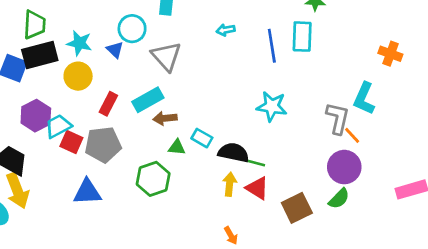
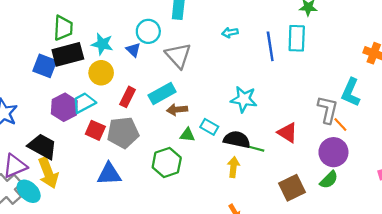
cyan star: (272, 106) -> (244, 99), moved
cyan trapezoid: (58, 126) -> (84, 103), moved
red triangle: (257, 188) -> (287, 133), moved

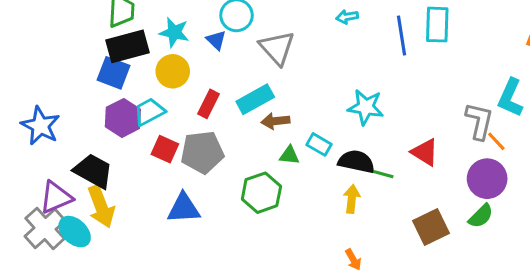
blue square: (45, 66) -> (114, 73), moved

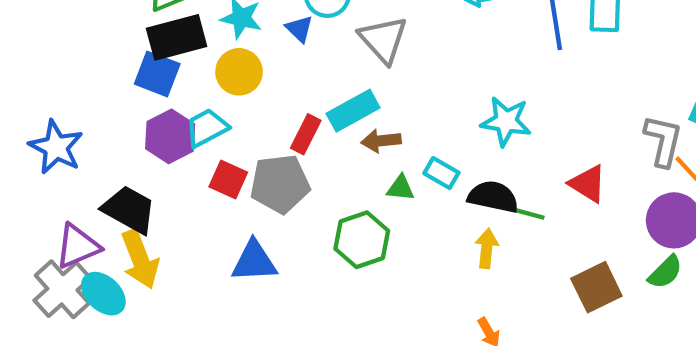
red rectangle: (208, 104) -> (306, 134), moved

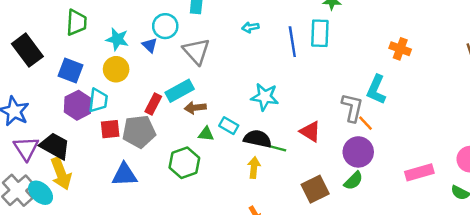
black rectangle: (177, 37) -> (27, 50), moved, turned 68
cyan trapezoid: (207, 128) -> (98, 100), turned 125
red square: (228, 179) -> (110, 129), turned -30
purple triangle: (78, 246) -> (26, 148), moved, turned -40

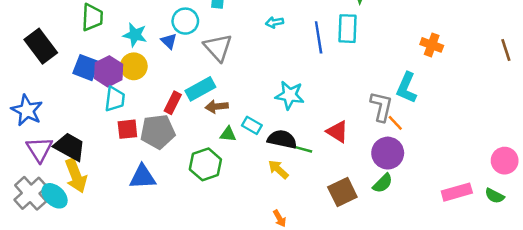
purple hexagon: (78, 105) -> (109, 71), moved
yellow arrow: (254, 168) -> (278, 169), turned -54
pink rectangle: (419, 172) -> (457, 192), moved

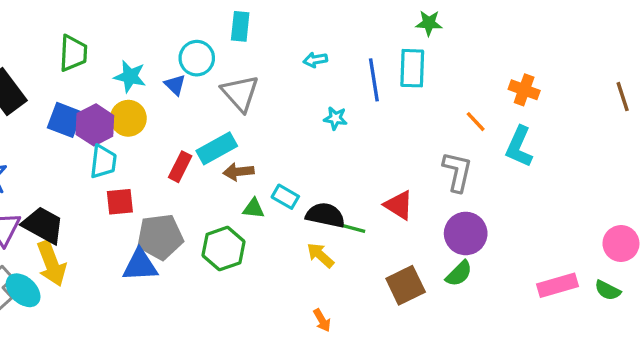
cyan L-shape: (407, 88) -> (519, 147), moved
cyan star: (290, 95) -> (335, 118), moved, size x0.6
orange line: (395, 123) -> (476, 122), moved
gray pentagon: (158, 132) -> (160, 237), moved

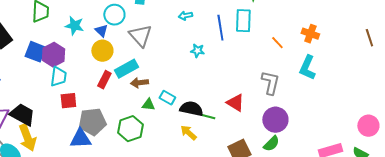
yellow circle: (128, 118) -> (102, 51), moved
orange line: (476, 122) -> (277, 43), moved

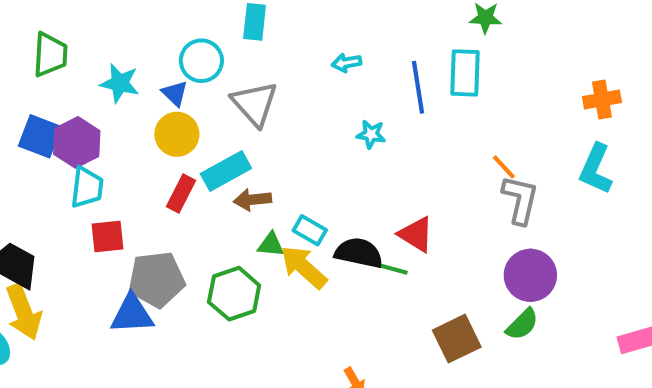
orange cross: (310, 34) -> (602, 100), turned -30
orange line: (277, 43) -> (504, 167), moved
red triangle: (235, 103) -> (416, 234), moved
yellow arrow: (188, 133) -> (304, 267), moved, size x1.4

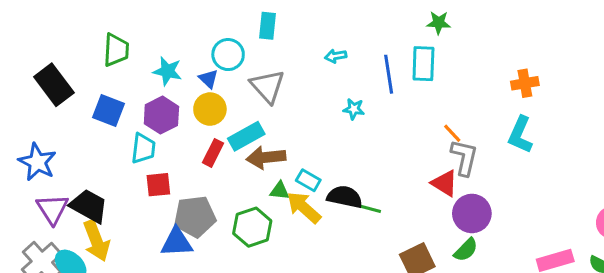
purple hexagon: (77, 142) -> (161, 115), moved
brown arrow: (252, 200) -> (266, 157), size x1.4
red triangle: (416, 234) -> (445, 183), moved

